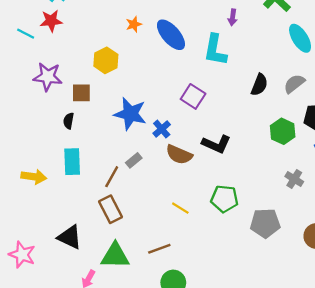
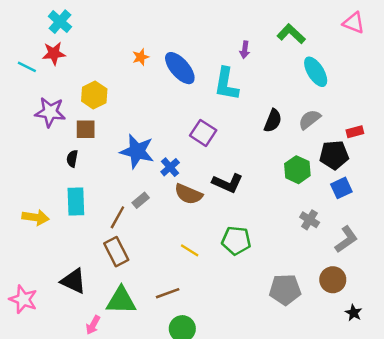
yellow hexagon: (106, 60) -> (94, 95), moved
gray pentagon: (265, 223) -> (285, 290), moved

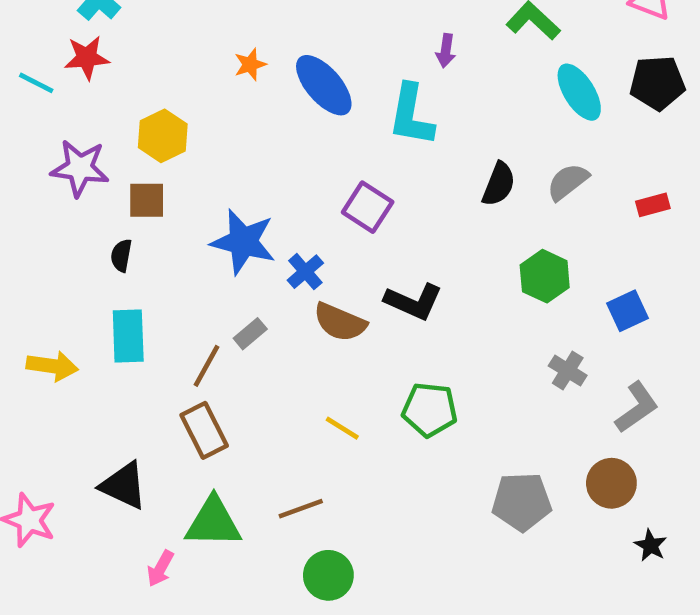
black pentagon: (334, 155) -> (657, 83), moved

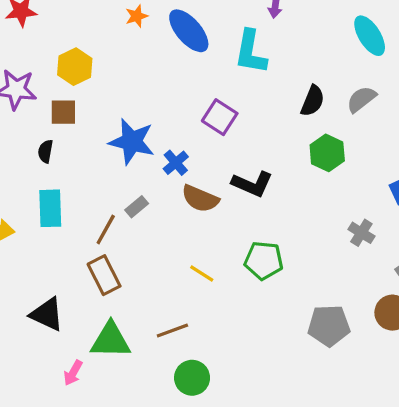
green hexagon: (545, 276) -> (327, 153), moved

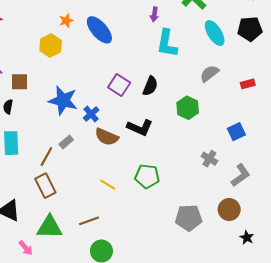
cyan L-shape: (251, 52) -> (167, 43), moved
yellow hexagon: (75, 67) -> (51, 45), moved
black semicircle: (313, 101) -> (150, 86), moved
pink arrow: (73, 373) -> (26, 248), turned -70

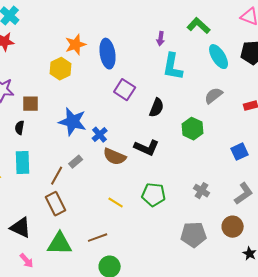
orange star: (66, 21) -> (76, 45), size x1.5
blue ellipse: (99, 30) -> (108, 54), turned 32
purple square: (119, 85) -> (125, 90), moved
gray cross: (209, 159) -> (202, 191), moved
pink arrow: (26, 248) -> (27, 261), moved

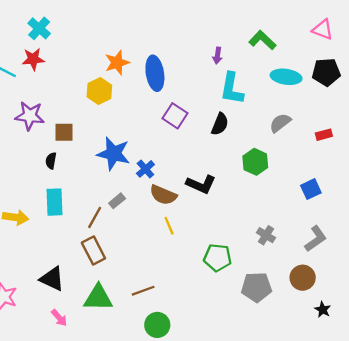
cyan ellipse: (219, 57) -> (286, 77), turned -50
black semicircle: (157, 108) -> (220, 124), moved
green pentagon: (154, 195) -> (218, 258), moved
yellow line: (116, 203) -> (169, 226), moved, turned 35

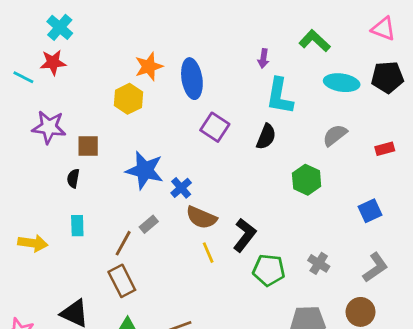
black L-shape: (201, 184) -> (245, 235), moved, turned -76
cyan rectangle: (54, 202) -> (77, 226), size x0.7
green pentagon: (218, 258) -> (269, 270), moved

